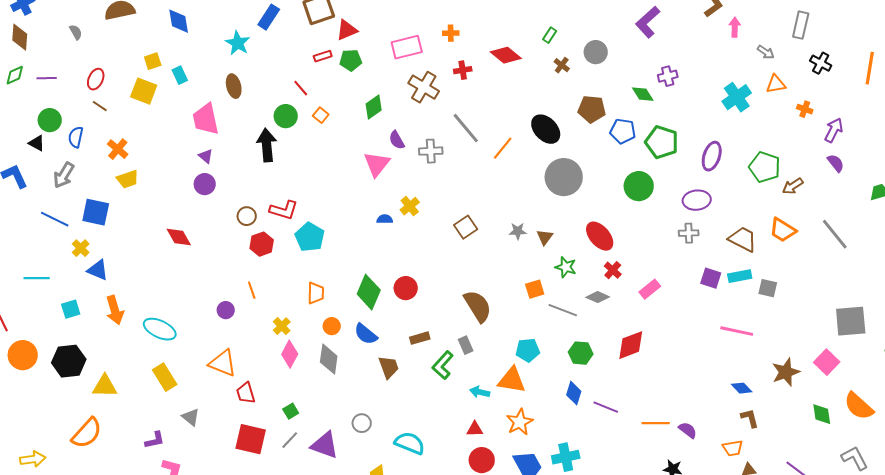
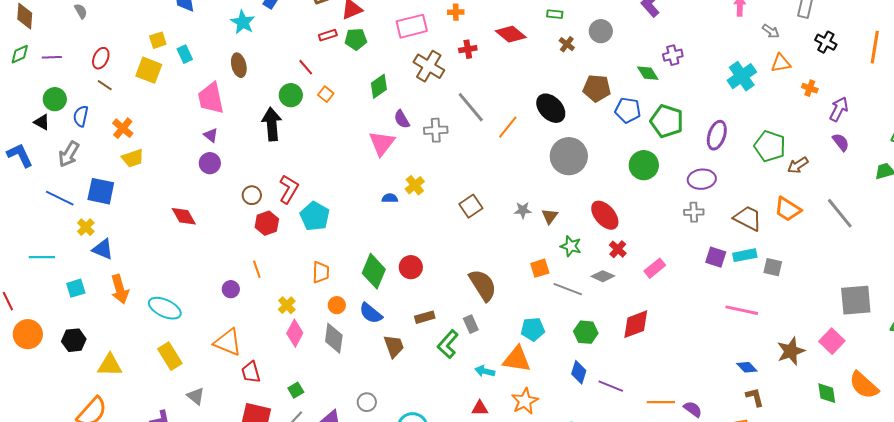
green rectangle: (550, 35) -> (555, 14), turned 63
red L-shape: (284, 210) -> (289, 189), turned -76
black hexagon: (69, 361) -> (74, 340), size x0.7

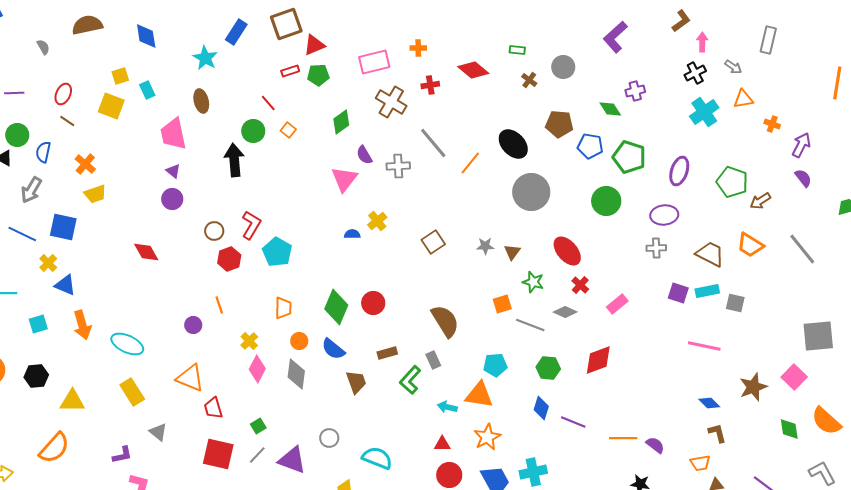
black cross: (826, 42) -> (695, 73), moved, turned 35

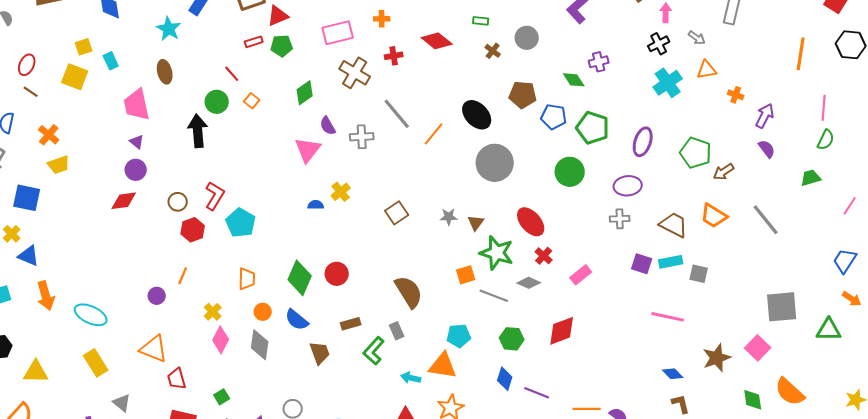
red diamond: (146, 252) -> (124, 201), moved, turned -68
green star: (533, 282) -> (497, 253), size x1.6
orange line: (219, 305) -> (183, 276), turned 42

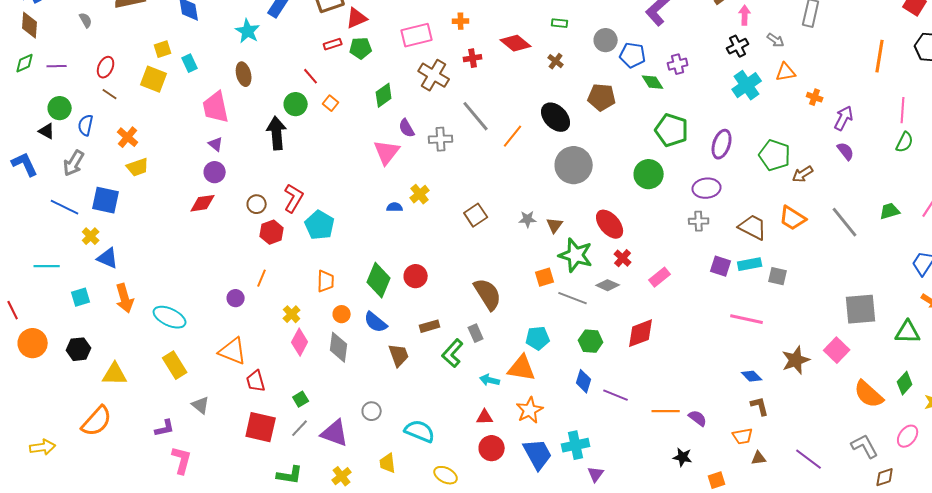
brown cross: (493, 51) -> (556, 61), moved
blue pentagon: (554, 117) -> (633, 55), moved
green trapezoid: (811, 178) -> (890, 211), moved
green diamond: (753, 400) -> (905, 383), moved, turned 50

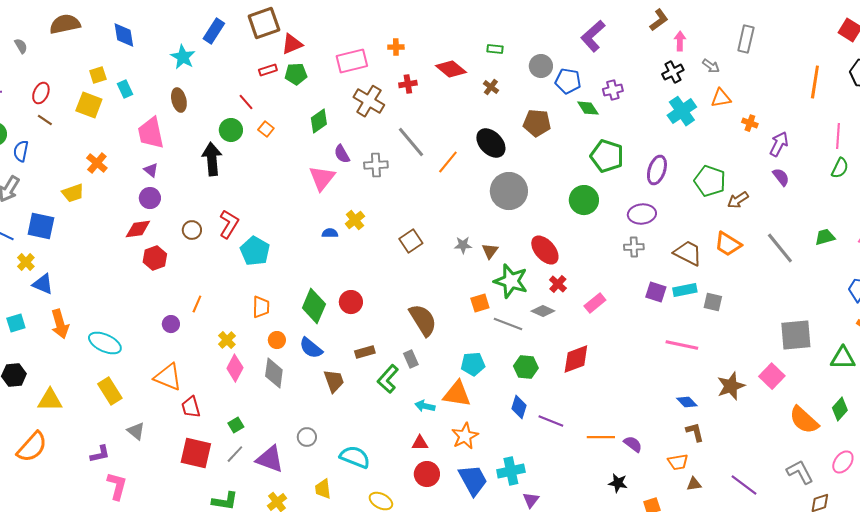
orange cross: (128, 137) -> (97, 163), moved
red hexagon: (272, 232) -> (155, 258), moved

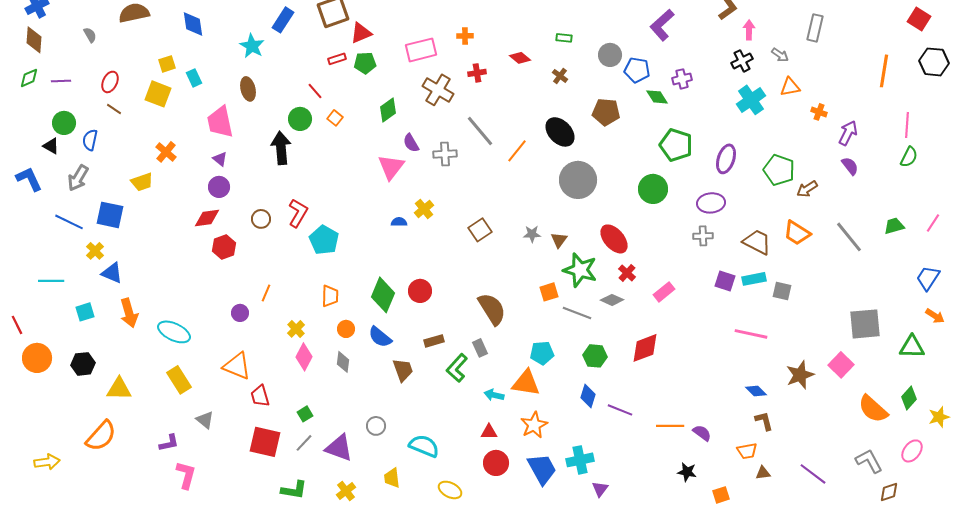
red diamond: (451, 69) -> (520, 58), size x0.7
gray diamond: (274, 373) -> (343, 362), size x0.7

